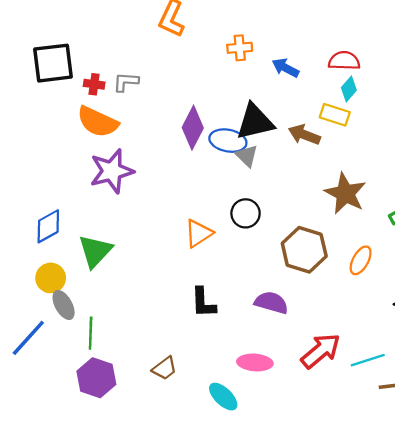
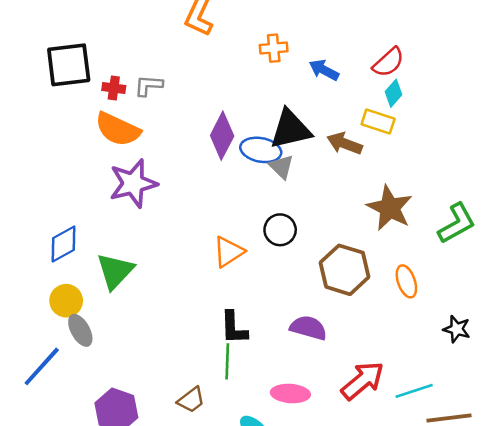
red semicircle: (344, 61) -> (388, 62), turned 136
orange ellipse: (361, 260) -> (406, 281), turned -48
green line: (91, 333) -> (227, 361), moved

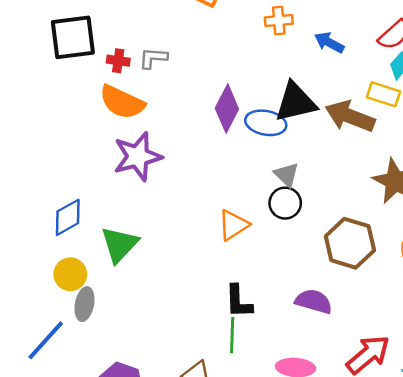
brown arrow: (345, 143) -> (350, 116), size x1.4
gray triangle: (281, 167) -> (286, 175), moved
gray ellipse: (80, 330) -> (85, 304), turned 40

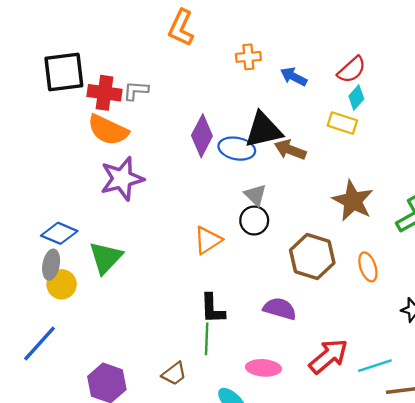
red cross: (118, 61) -> (104, 93), size x1.6
brown arrow: (350, 116) -> (290, 150), moved, size x0.7
blue diamond: (68, 217) -> (59, 233), turned 52
gray ellipse: (85, 304) -> (51, 265), moved

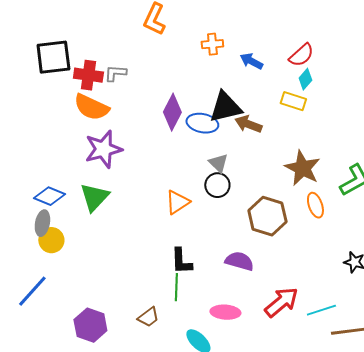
green triangle: (106, 258) -> (94, 197), moved
orange ellipse: (368, 267) -> (315, 205), moved

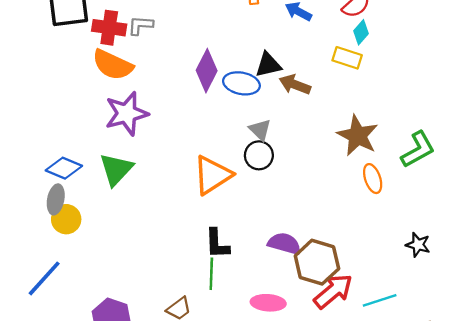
black triangle: (225, 107) -> (268, 65), size x0.7
orange triangle: (177, 202) -> (212, 175), size x1.4
brown hexagon: (267, 216) -> (317, 262), moved

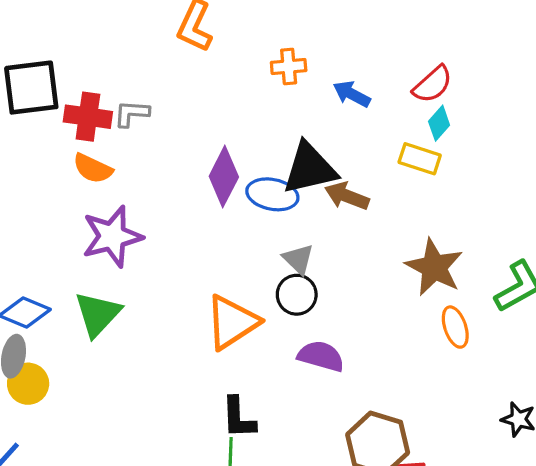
orange semicircle: (113, 65) -> (93, 168), size x0.7
black triangle: (268, 65) -> (310, 168), size x1.5
purple semicircle: (284, 244) -> (321, 356), moved

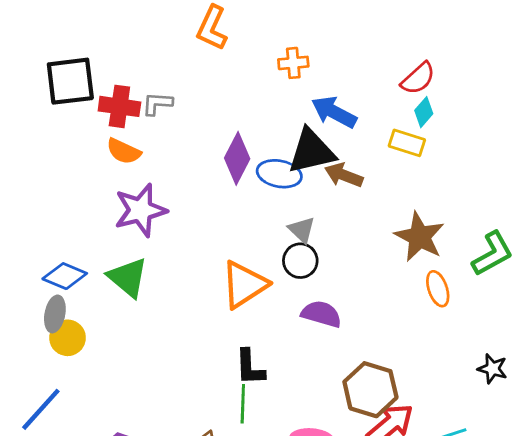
blue arrow: (352, 94) -> (334, 112), moved, size x1.4
green triangle: (98, 314) -> (128, 278), turned -33

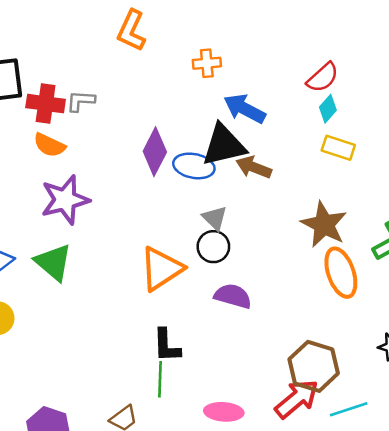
yellow rectangle: (407, 143) -> (338, 148), moved
orange ellipse: (438, 289) -> (341, 273), size x1.5
brown hexagon: (370, 390) -> (314, 366), moved

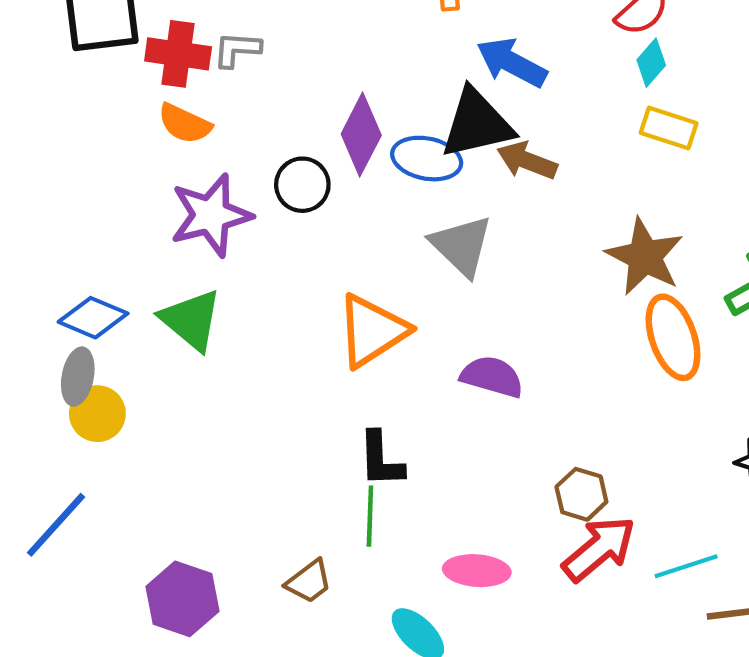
gray triangle: (215, 218) -> (462, 246), size x1.5
black circle: (213, 247) -> (302, 185), moved
brown hexagon: (314, 366) -> (581, 494), moved, size x0.6

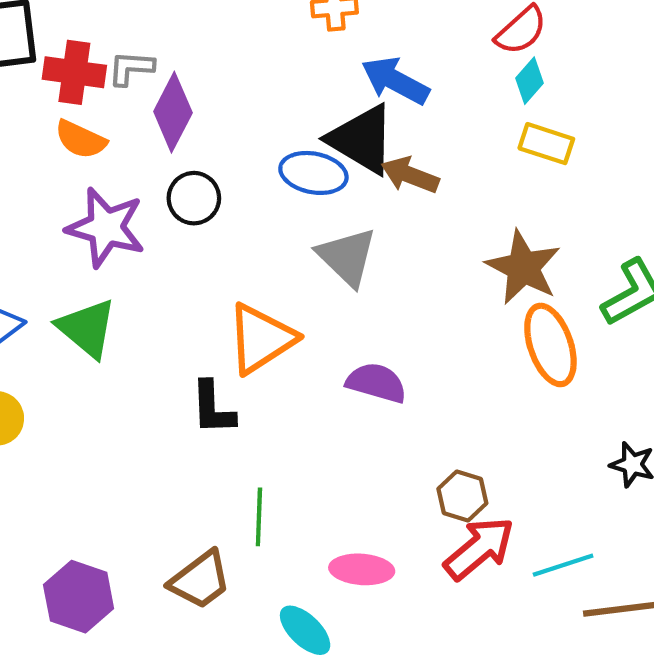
black triangle: (477, 124) -> (362, 139), turned 44
purple diamond: (361, 135) -> (173, 112), moved
purple star: (211, 215) -> (106, 228), turned 30
black L-shape: (381, 459) -> (213, 408), moved
brown trapezoid: (309, 582) -> (200, 580), size x1.4

